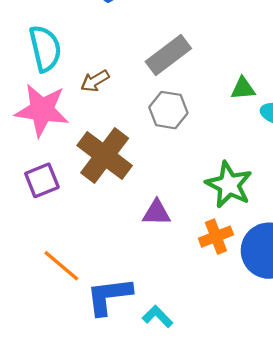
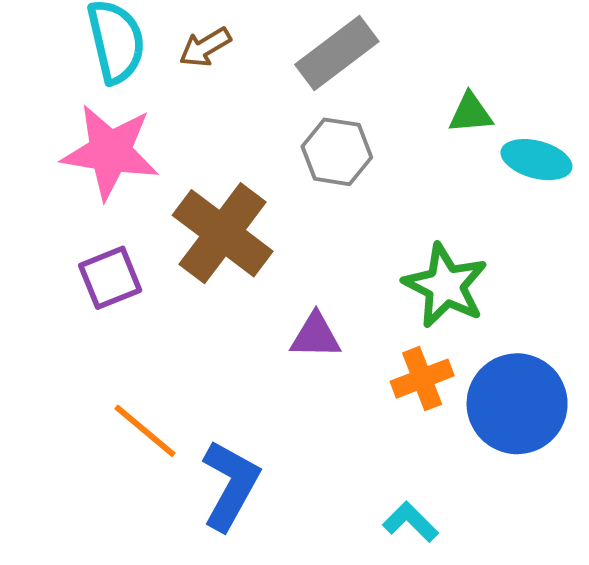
brown arrow: (95, 81) -> (205, 47), moved
blue L-shape: (109, 296) -> (230, 485), turned 126
cyan L-shape: (158, 317) -> (410, 522), moved

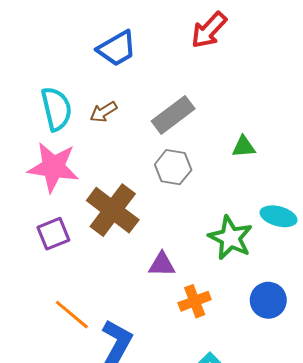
cyan ellipse: (536, 160) -> (279, 216), moved
orange cross: (422, 379) -> (195, 301), moved
blue circle: (517, 404) -> (268, 300), size x0.7

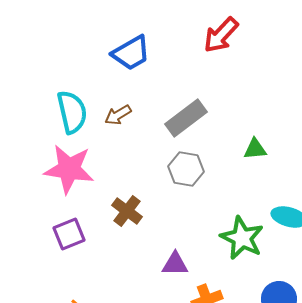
brown cross: (113, 210) -> (127, 211), size x0.6

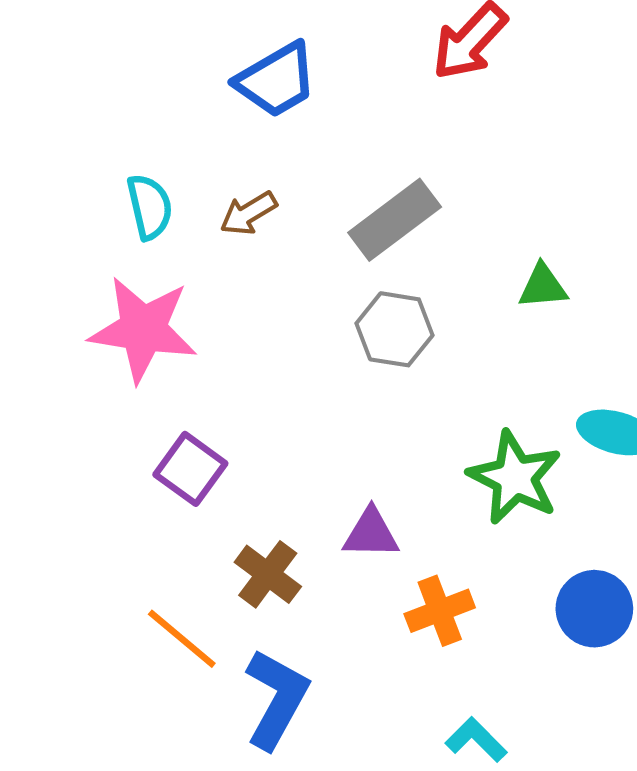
cyan semicircle: (72, 112) -> (150, 207), size x0.7
brown cross: (127, 211) -> (268, 574), moved
purple square: (69, 234) -> (190, 469), moved, turned -32

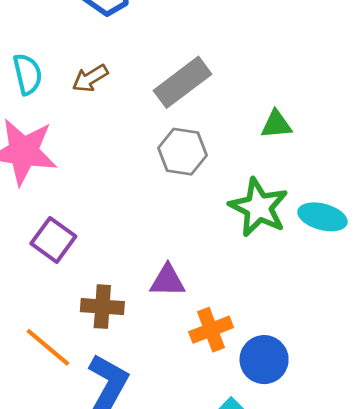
green star: (515, 478) -> (259, 207), moved
brown cross: (268, 574) -> (102, 307), turned -33
blue circle: (594, 609) -> (264, 360), moved

